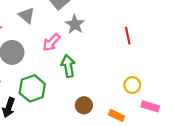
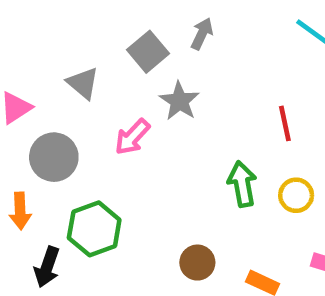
green arrow: (68, 66) -> (242, 184), moved
yellow circle: (132, 85) -> (296, 195), moved

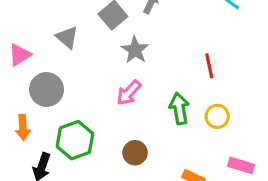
pink arrow: (132, 137) -> (129, 93), moved
brown circle: (197, 263) -> (135, 153), moved

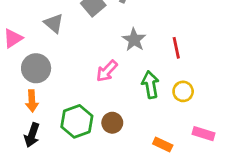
gray star: (135, 50) -> (134, 40), moved
orange arrow: (23, 127) -> (32, 101), moved
green hexagon: (75, 140) -> (77, 121), moved

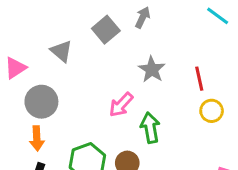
green arrow: (150, 85) -> (150, 128), moved
yellow circle: (183, 91) -> (212, 111), moved

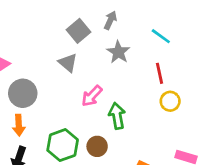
cyan line: (218, 16) -> (161, 36), moved
gray triangle: (61, 51) -> (68, 63), moved
gray star: (152, 69) -> (118, 52), moved

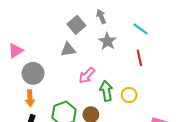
gray arrow: (110, 20) -> (101, 17), turned -48
gray triangle: (68, 63) -> (68, 50), turned -49
yellow circle: (170, 101) -> (129, 95), moved

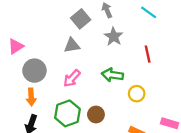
cyan line: (140, 29) -> (149, 12), moved
pink arrow: (87, 75) -> (72, 78), moved
green arrow: (106, 91) -> (112, 75), moved, turned -72

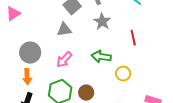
pink triangle: (16, 46) -> (13, 14), moved

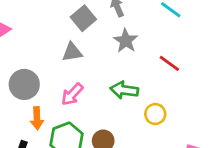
red line: (133, 38) -> (169, 63), turned -42
orange arrow: (27, 77) -> (37, 118), moved

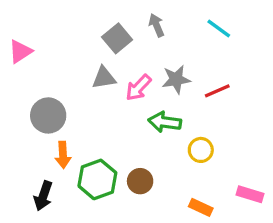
gray star: (126, 41) -> (176, 79), moved, turned 30
red line: (169, 63) -> (217, 91), turned -60
pink arrow: (72, 94) -> (138, 88), moved

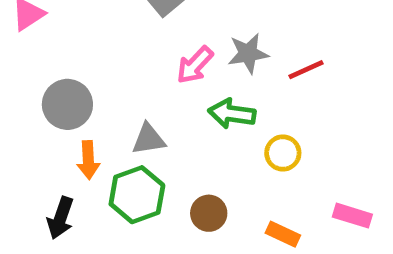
gray triangle: (104, 78) -> (149, 139), moved
brown circle: (140, 181) -> (209, 213), moved

